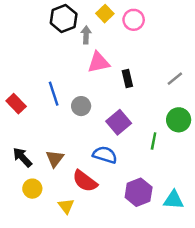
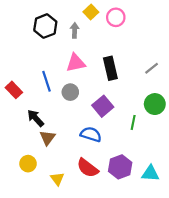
black hexagon: (64, 19) -> (45, 26), moved
pink triangle: (99, 62) -> (76, 63), moved
black rectangle: (127, 79) -> (110, 68), size x1.5
black arrow: (22, 157) -> (36, 118), moved
red semicircle: (85, 181) -> (88, 168), moved

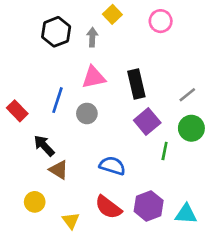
pink circle: (116, 17) -> (161, 21), moved
gray line: (152, 68) -> (187, 95), moved
blue line: (46, 81) -> (57, 100), turned 36
purple square: (103, 106) -> (147, 122), moved
brown triangle: (48, 138) -> (59, 170), turned -35

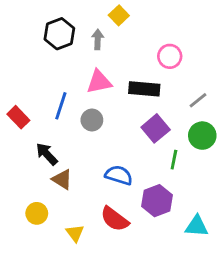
pink circle: (161, 21) -> (170, 56), moved
black rectangle: (136, 84) -> (144, 89), turned -72
purple hexagon: (149, 206) -> (157, 201), moved

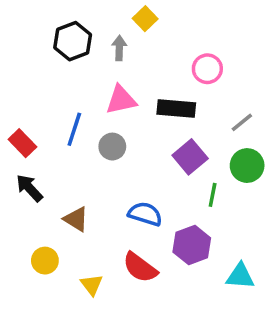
black arrow: (47, 154) -> (29, 188), moved

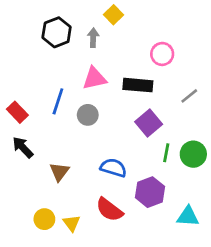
green circle: (247, 166) -> (193, 154), moved
brown triangle: (76, 219) -> (59, 172), turned 35
yellow circle: (45, 261) -> (44, 219), moved

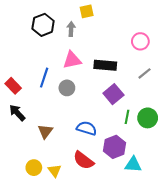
yellow square: (113, 15) -> (87, 11), turned 32
pink circle: (162, 54) -> (140, 41), moved
cyan triangle: (188, 216) -> (133, 164), moved

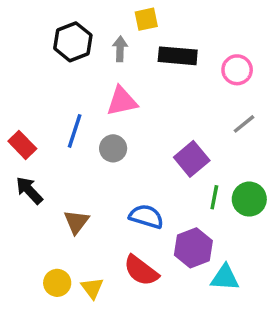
black rectangle: (105, 65) -> (178, 56), moved

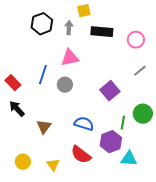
green line: (214, 197) -> (123, 123), moved
yellow circle: (57, 283) -> (23, 162), moved

